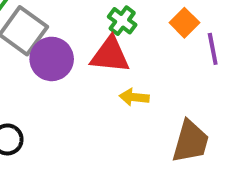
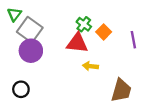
orange square: (184, 23) -> (104, 32), moved
purple circle: (52, 59) -> (31, 51), moved

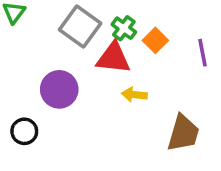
gray square: (30, 30) -> (80, 26), moved
purple circle: (31, 51) -> (59, 89), moved

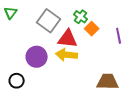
green cross: (124, 28) -> (81, 17), moved
yellow arrow: (134, 95) -> (67, 55), moved, size x1.5
brown trapezoid: (183, 133) -> (108, 82), turned -105

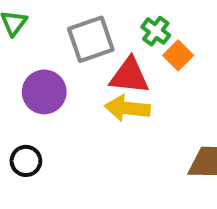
gray square: (49, 21) -> (91, 39), turned 35
purple circle: (37, 57) -> (44, 92), moved

